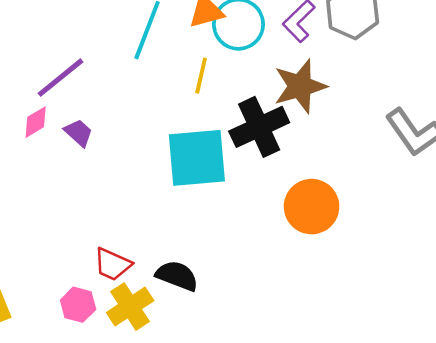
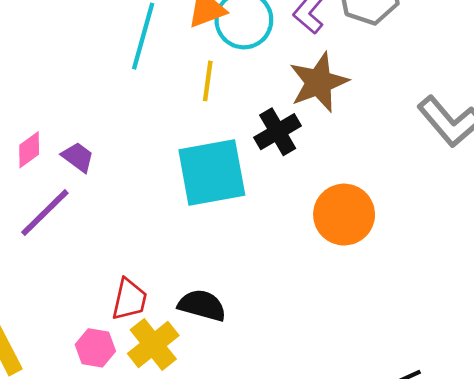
purple line: (61, 78) -> (45, 213), moved
black cross: (259, 127) -> (278, 132), size x0.7
red trapezoid: (113, 264) -> (129, 299), turned -96

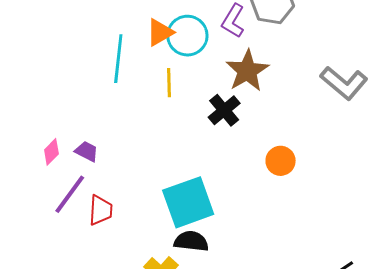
cyan square: (212, 173) -> (188, 202), moved
orange circle: (344, 215) -> (281, 161), size x0.7
red trapezoid: (129, 299) -> (101, 210), moved

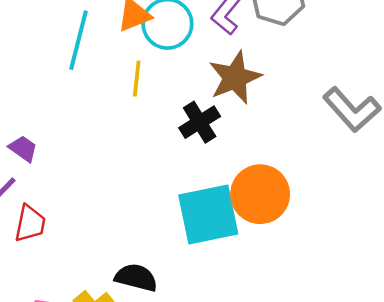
orange circle: (281, 161) -> (260, 194), size x1.6
cyan square: (188, 202) -> (208, 214), moved

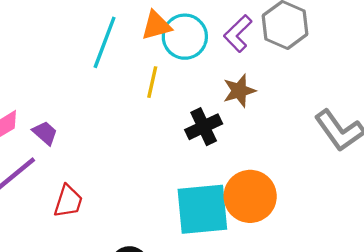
brown star: (235, 78) -> (239, 91), size x0.7
red trapezoid: (30, 224) -> (68, 201), moved

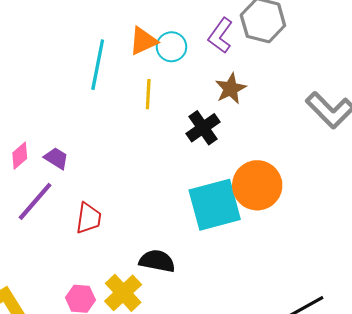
cyan circle: (185, 37) -> (171, 47), size x0.7

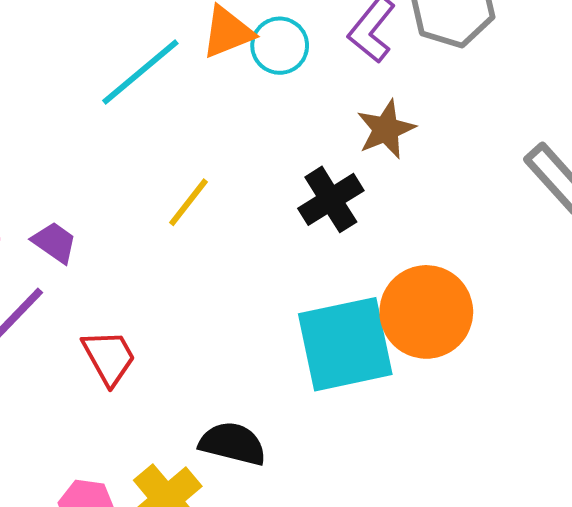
cyan line: (98, 65) -> (140, 72), turned 36
yellow line: (148, 94) -> (188, 202), moved, turned 32
red trapezoid: (89, 218) -> (109, 357), turned -40

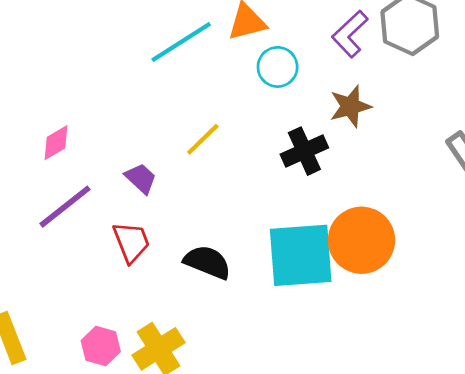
cyan circle: (280, 46) -> (278, 67), moved
purple trapezoid: (55, 242) -> (141, 178), moved
black semicircle: (233, 444) -> (207, 262), moved

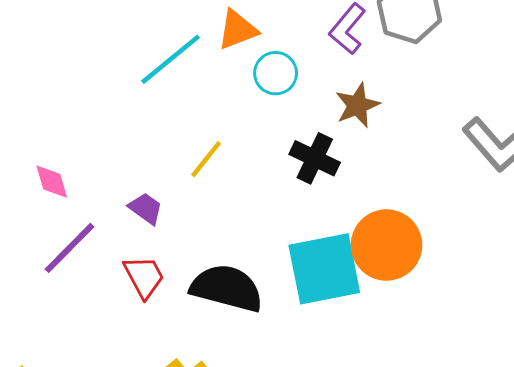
pink diamond: (56, 143) -> (52, 182), turned -69
black cross: (304, 151) -> (315, 158), turned -33
black semicircle: (207, 262) -> (227, 288), size x1.4

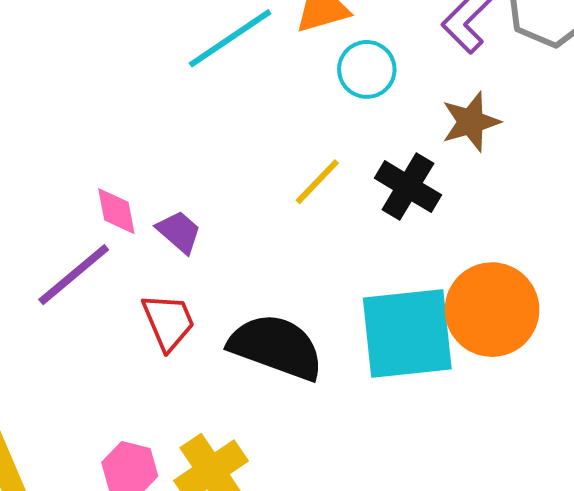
yellow line: (206, 159) -> (317, 182), moved
pink diamond: (52, 182) -> (116, 211), moved

